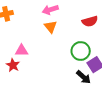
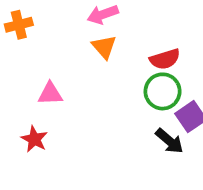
red semicircle: (90, 21) -> (165, 59), moved
red star: (13, 65) -> (34, 139), moved

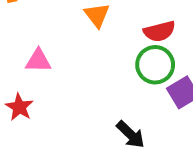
black arrow: (169, 141) -> (131, 135), moved

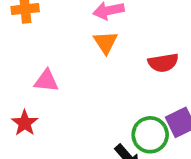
green circle: (155, 65) -> (150, 135), moved

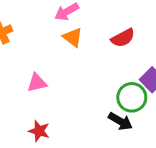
red star: (25, 123) -> (39, 131), moved

